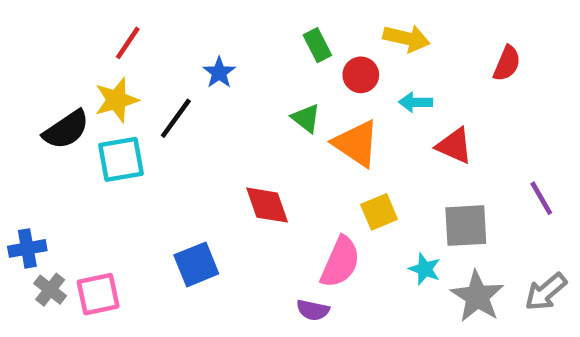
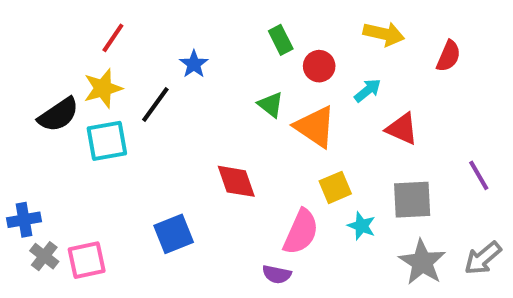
yellow arrow: (406, 38) -> (384, 34), moved
cyan arrow: (416, 102) -> (368, 90), turned 140
cyan star: (425, 269) -> (362, 226), moved

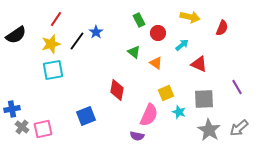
black line: (155, 105) -> (77, 41), moved
black semicircle: (58, 115) -> (16, 35), moved
orange triangle: (315, 127) -> (156, 63), size x0.6
red diamond: (236, 181) -> (117, 90), turned 30

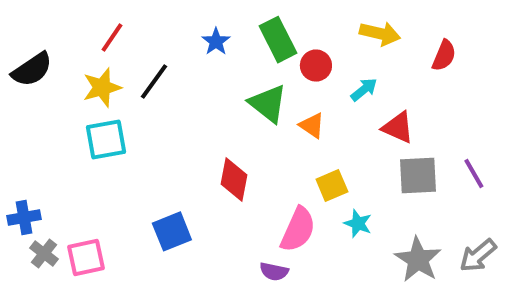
green rectangle: (139, 20) -> (278, 40), size x1.5
blue star: (96, 32) -> (216, 42), moved
green triangle: (134, 52) -> (268, 104), size x1.5
gray square: (204, 99) -> (418, 175), moved

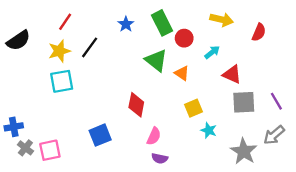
pink semicircle: (298, 229) -> (154, 136), moved, size x0.7
gray arrow: (478, 255) -> (274, 135), moved

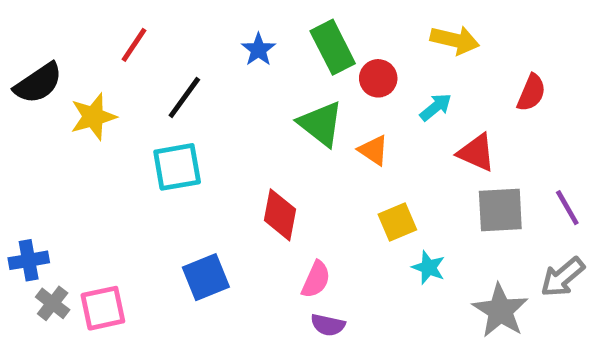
red semicircle: (259, 32) -> (531, 93), moved
yellow star: (59, 51) -> (93, 117), moved
cyan square: (62, 81) -> (177, 167), moved

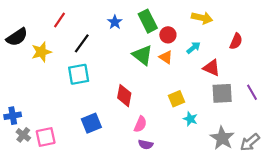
orange triangle: (373, 150) -> (166, 57), moved
gray arrow: (563, 277) -> (250, 142), moved

